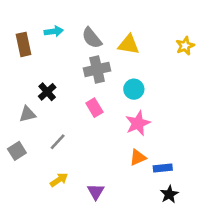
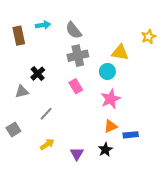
yellow triangle: (129, 44) -> (120, 52), moved
gray square: (17, 151) -> (13, 130), moved
black star: (169, 194) -> (105, 150), moved

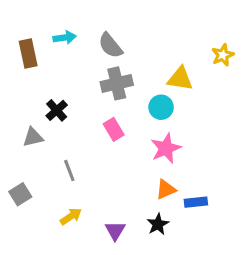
gray line: (46, 114) -> (69, 170), turned -64

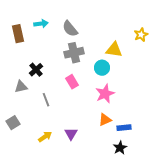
gray line: (69, 170) -> (46, 100), moved
black star: (158, 224) -> (120, 148), moved
purple triangle: (115, 231) -> (71, 134), moved

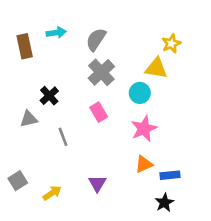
gray semicircle: (70, 29) -> (96, 39), turned 72
yellow star: (141, 35) -> (171, 44), moved
gray cross: (74, 53) -> (101, 72), turned -30
gray square: (13, 123) -> (18, 181), moved
yellow arrow: (45, 137) -> (52, 193), moved

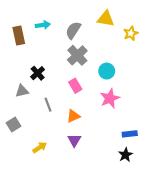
yellow triangle: (156, 68) -> (106, 19), moved
orange triangle: (144, 164) -> (73, 116), moved
gray square: (18, 181) -> (14, 124), moved

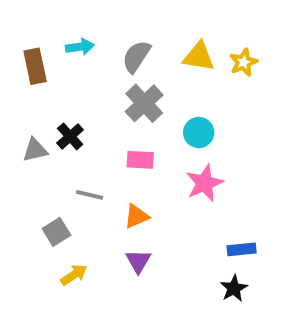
yellow triangle: (106, 19) -> (199, 57), moved
pink rectangle: (75, 86) -> (140, 160), turned -56
gray triangle: (22, 91) -> (35, 150), moved
gray line: (48, 105) -> (90, 195), turned -56
gray square: (14, 124) -> (56, 232), moved

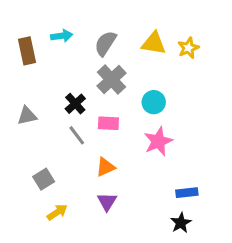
black cross: (70, 136) -> (75, 104), moved
gray line: (90, 195) -> (77, 135), moved, turned 40

